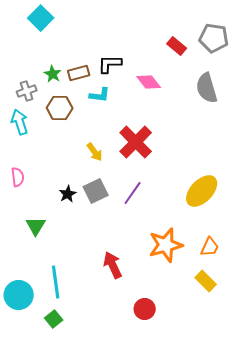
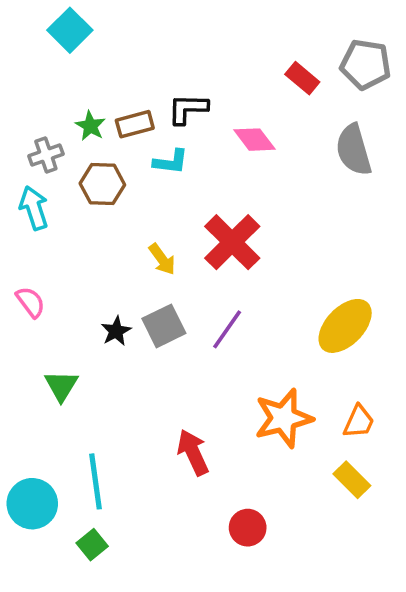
pink semicircle: (18, 177) -> (31, 302), turned -30

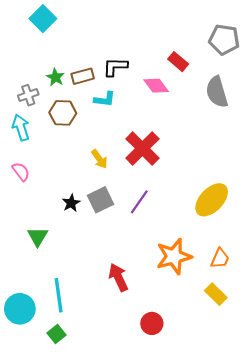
red rectangle: (302, 78) -> (178, 62), moved
pink semicircle: (31, 302) -> (21, 172), moved

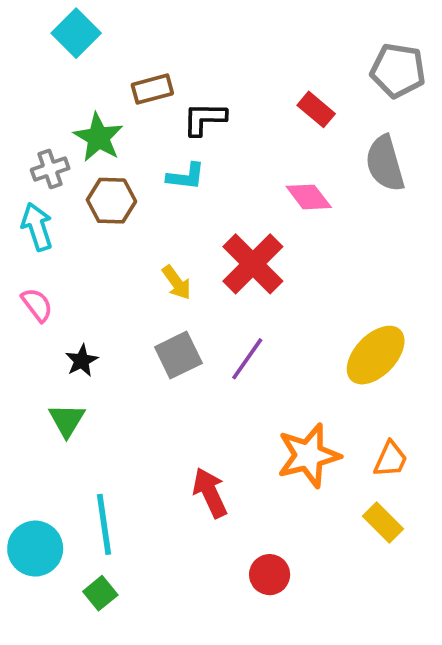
brown rectangle: (83, 76) -> (152, 89), moved
green star: (55, 77) -> (98, 137), size x1.5
pink diamond: (156, 86) -> (309, 197), moved
black star: (71, 203) -> (82, 361), moved

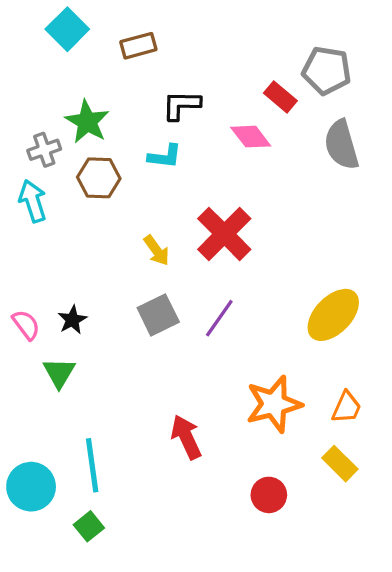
gray pentagon: (398, 70) -> (327, 70), moved
brown rectangle: (152, 89) -> (138, 46), moved
pink diamond: (309, 197) -> (251, 137), moved
pink semicircle: (37, 305) -> (26, 325), moved
red circle: (270, 575) -> (269, 495), moved

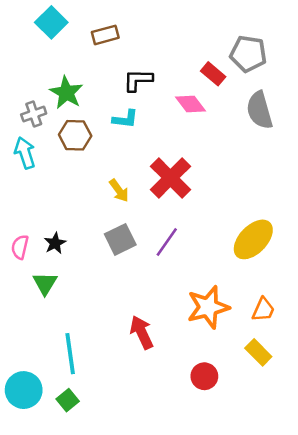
pink semicircle: (26, 325) -> (20, 247), turned -130
cyan circle: (31, 487) -> (24, 390), moved

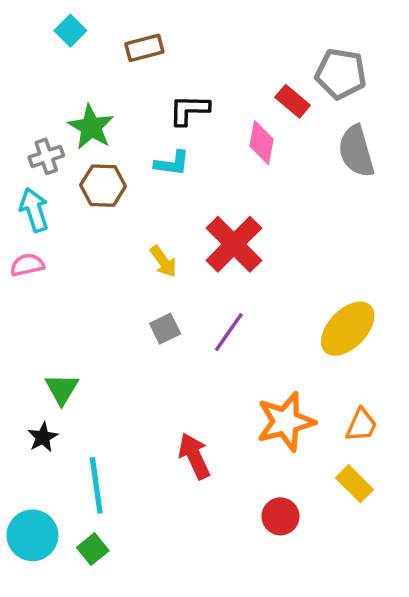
cyan square: (51, 22) -> (70, 31), size x0.7
pink diamond: (191, 104) -> (262, 143), turned 48
gray square: (120, 239) -> (165, 329), size x0.7
black star: (55, 243) -> (43, 437), moved
pink semicircle: (20, 247) -> (27, 265), moved, turned 65

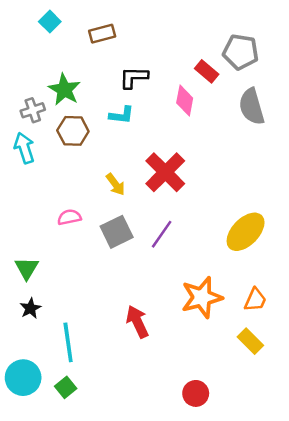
pink semicircle: (27, 265) -> (69, 217), moved
gray square: (165, 329) -> (117, 232), size x1.5
green triangle: (62, 389) -> (27, 268), moved
red circle: (280, 516) -> (196, 393), moved

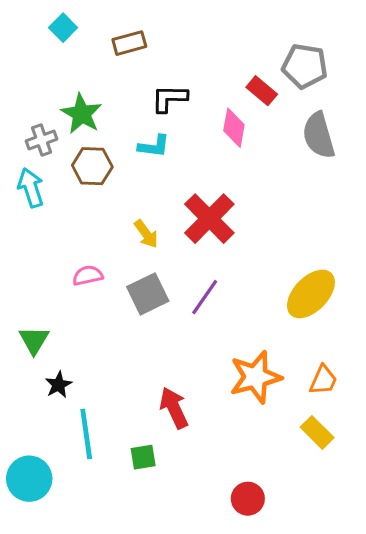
black star: (30, 308) -> (58, 385), moved
green square: (66, 387) -> (143, 457), moved, turned 30

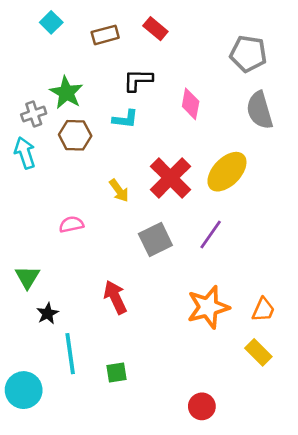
red rectangle: (262, 91) -> (155, 29), moved
gray square: (148, 294) -> (155, 239), moved
yellow ellipse: (311, 294) -> (227, 172), moved
purple line: (205, 297) -> (211, 234), moved
red arrow: (174, 408) -> (115, 297), moved

